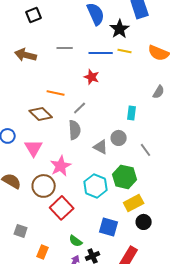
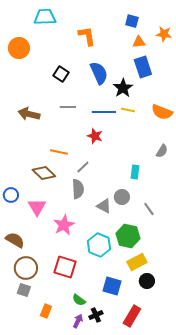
black square: (34, 15) -> (61, 74), moved, turned -35
brown circle: (44, 186) -> (26, 268), moved
red square: (62, 208) -> (65, 267), turned -30

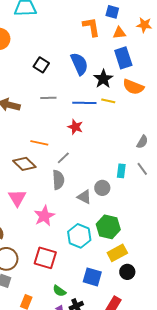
orange L-shape: (87, 36) -> (91, 27), moved
orange semicircle: (162, 112) -> (133, 87), moved
cyan rectangle: (135, 172) -> (121, 171), moved
gray line: (149, 209) -> (142, 169), moved

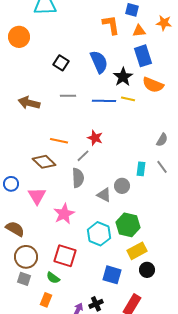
red star: (75, 127) -> (95, 138), moved
green semicircle: (59, 291) -> (53, 278), moved

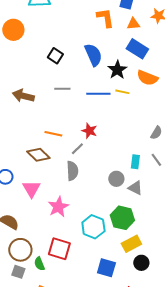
blue rectangle: (143, 56) -> (137, 49), turned -40
gray triangle: (104, 195) -> (135, 188), moved
green semicircle: (53, 278) -> (39, 264), moved, turned 32

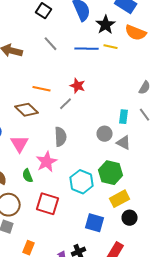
gray line: (62, 89) -> (51, 44), turned 49
gray semicircle: (72, 171) -> (61, 137), moved
green semicircle: (39, 264) -> (28, 176), moved

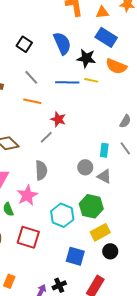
black star: (106, 25) -> (86, 58), turned -30
orange line: (42, 89) -> (32, 101), moved

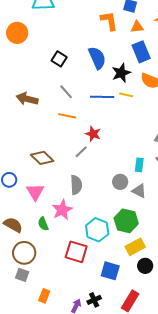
blue rectangle: (106, 37) -> (141, 52), turned 35
black star: (86, 58) -> (121, 73), turned -30
red square: (28, 237) -> (76, 252), moved

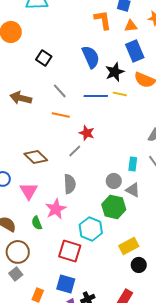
black square: (59, 59) -> (44, 58), moved
green hexagon: (126, 221) -> (114, 207), moved
blue square: (110, 271) -> (66, 284), moved
gray square: (22, 275) -> (16, 274), turned 32

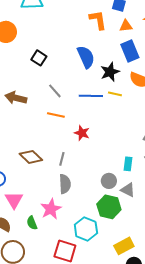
gray line: (75, 151) -> (62, 159), moved, turned -32
pink triangle: (29, 191) -> (14, 200), moved

